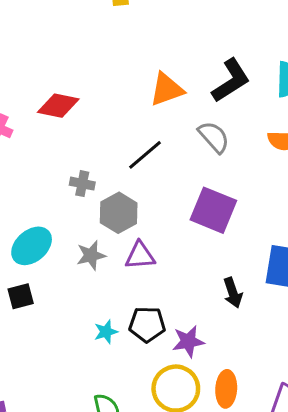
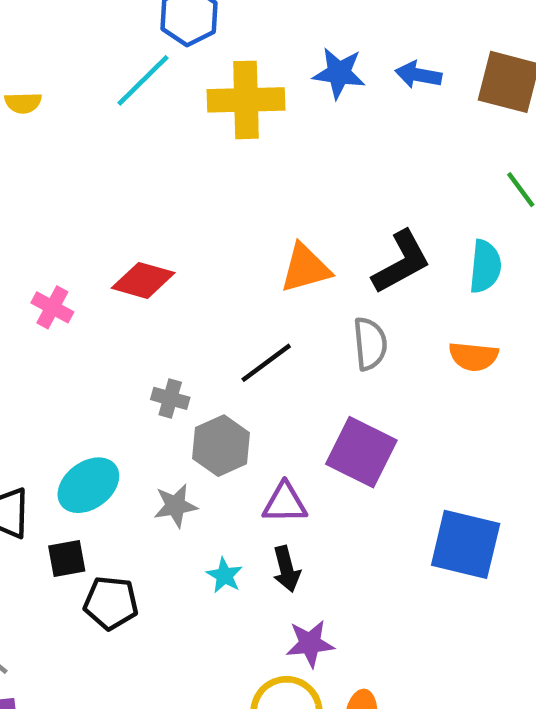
gray semicircle: (214, 137) -> (370, 344), turned 32
purple triangle: (140, 256) -> (285, 503), moved
black arrow: (233, 293) -> (286, 569), moved
black pentagon: (147, 324) -> (111, 603), moved
cyan star: (106, 332) -> (224, 575), moved, turned -30

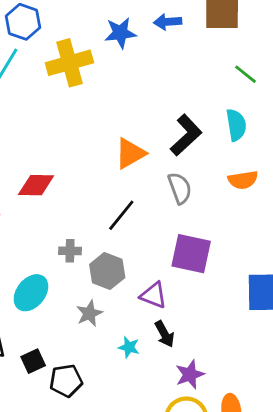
cyan ellipse: (88, 485) -> (31, 293), moved
purple triangle: (285, 503) -> (154, 295), turned 36

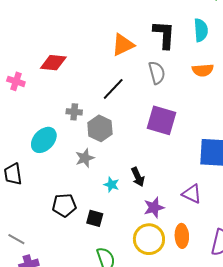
black L-shape: (186, 135) -> (164, 35), turned -48
purple triangle: (154, 295) -> (192, 194), moved
black square: (33, 361) -> (95, 218), moved, turned 36

